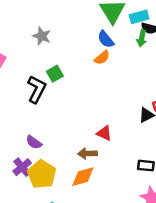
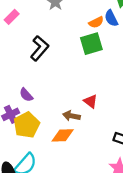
orange semicircle: (102, 58) -> (96, 22), moved
green square: (55, 74) -> (91, 44), moved, size x1.5

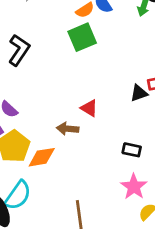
orange diamond: (63, 135) -> (42, 157), moved

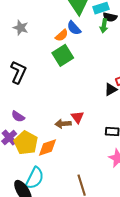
red triangle: (89, 108) -> (77, 117), moved, turned 32

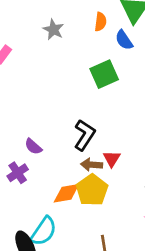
orange semicircle: (62, 35) -> (101, 22), moved, turned -48
black L-shape: (18, 72) -> (85, 135), moved
yellow pentagon: (26, 143) -> (92, 190), moved

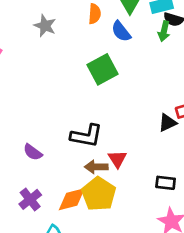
black L-shape: (85, 135) -> (86, 136), turned 72
purple cross: (18, 173) -> (30, 199), moved

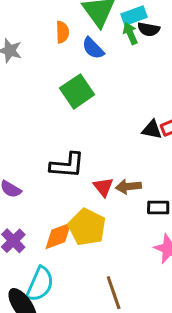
green arrow: (164, 31) -> (130, 33), moved, turned 150
black triangle: (167, 123) -> (152, 130), moved, turned 42
brown arrow: (96, 167) -> (128, 187), moved

